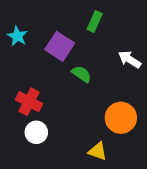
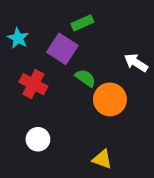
green rectangle: (95, 22) -> (82, 23), moved, turned 42
red cross: (29, 102) -> (33, 84), moved
orange circle: (121, 118) -> (110, 99), moved

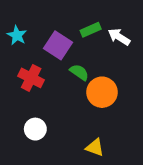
green rectangle: (82, 23) -> (91, 30), moved
white arrow: (136, 63) -> (119, 37), moved

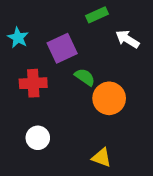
green rectangle: (91, 30) -> (97, 15), moved
purple square: (58, 45) -> (62, 48), turned 32
red cross: (31, 78) -> (33, 83), turned -30

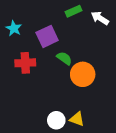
white arrow: (127, 39) -> (100, 18), moved
white circle: (38, 138) -> (56, 120), moved

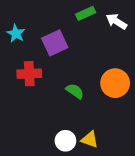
green semicircle: (64, 58) -> (75, 91), moved
orange circle: (83, 74) -> (115, 83), moved

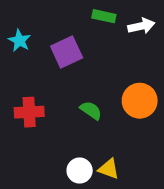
green rectangle: (86, 13) -> (104, 16), turned 36
white arrow: (116, 21) -> (141, 26), turned 135
red cross: (29, 74) -> (29, 112), moved

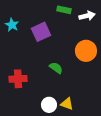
orange circle: (140, 101) -> (86, 51), moved
red cross: (29, 112) -> (18, 79), moved

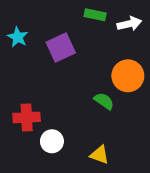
green semicircle: (56, 68) -> (104, 101), moved
white circle: (49, 105) -> (52, 141), moved

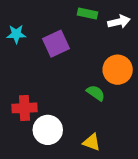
cyan star: (18, 37) -> (16, 34), turned -30
white circle: (52, 141) -> (48, 130), size x1.4

